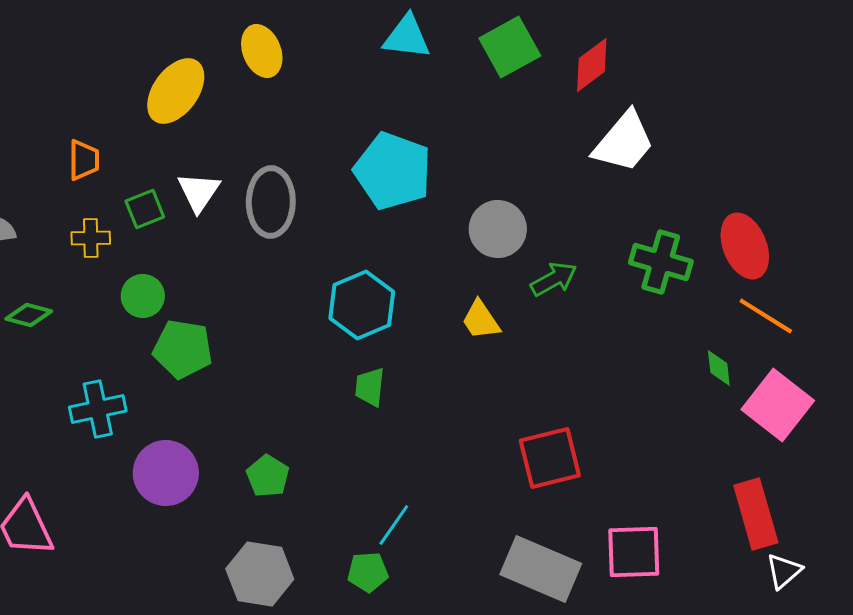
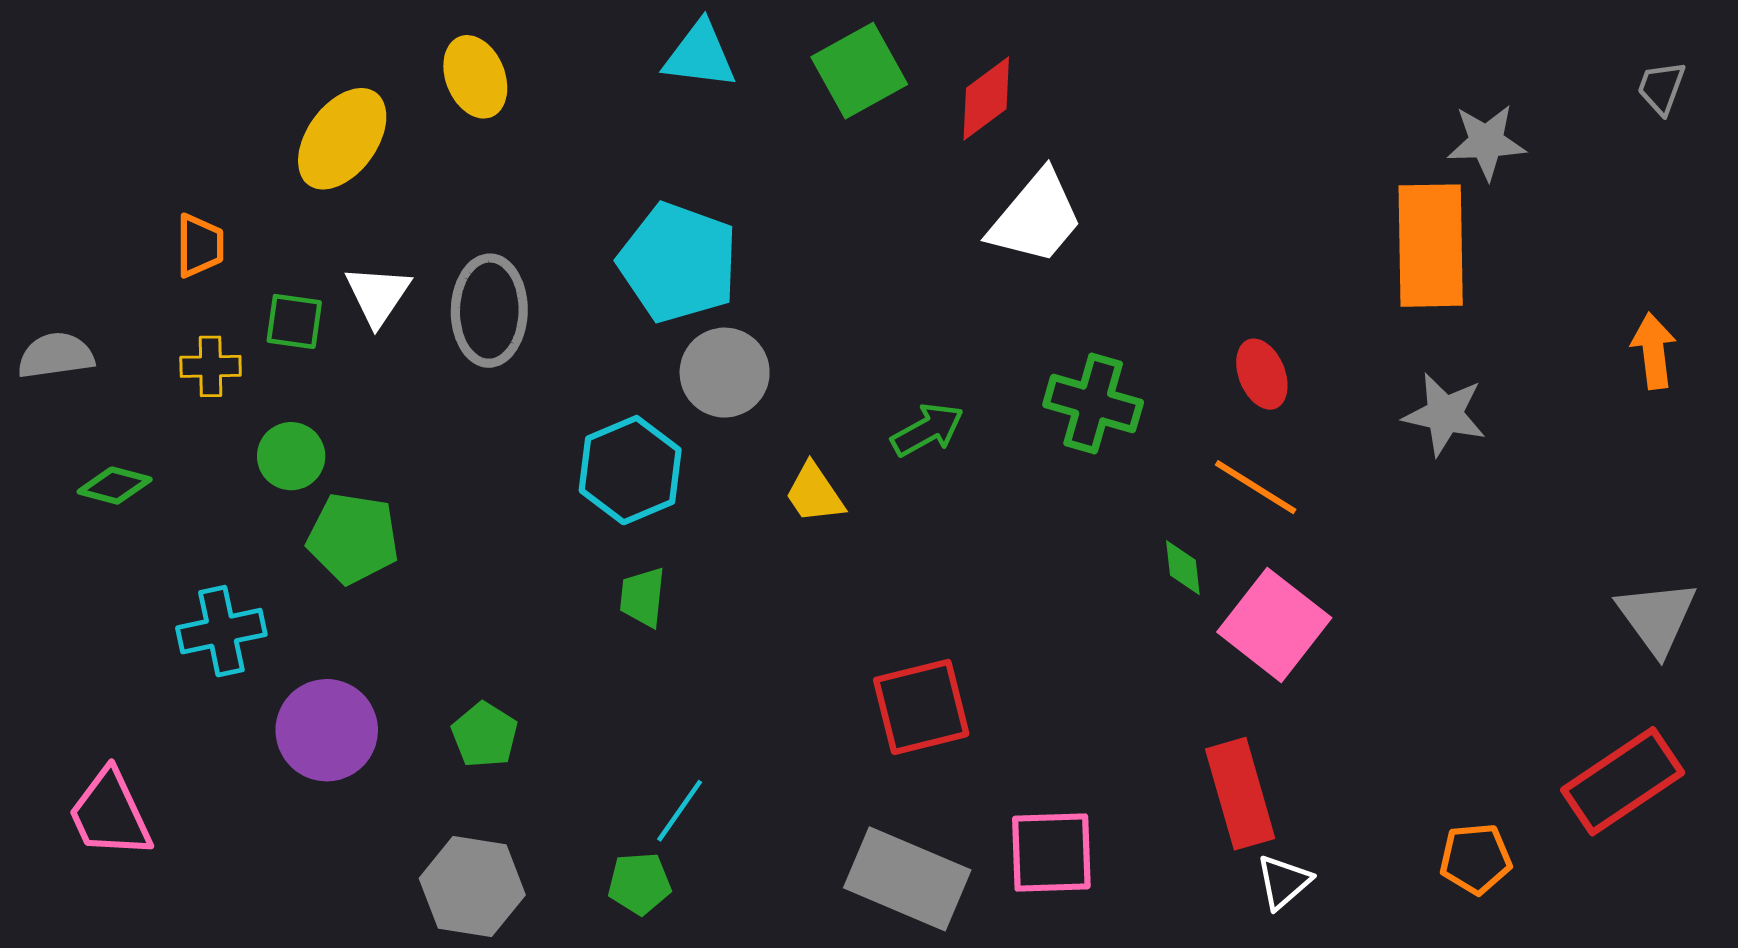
green square: (145, 209) -> (294, 321), turned 30
gray circle: (498, 229) -> (725, 373), moved
red ellipse: (745, 246) -> (1262, 374), moved, size x0.7

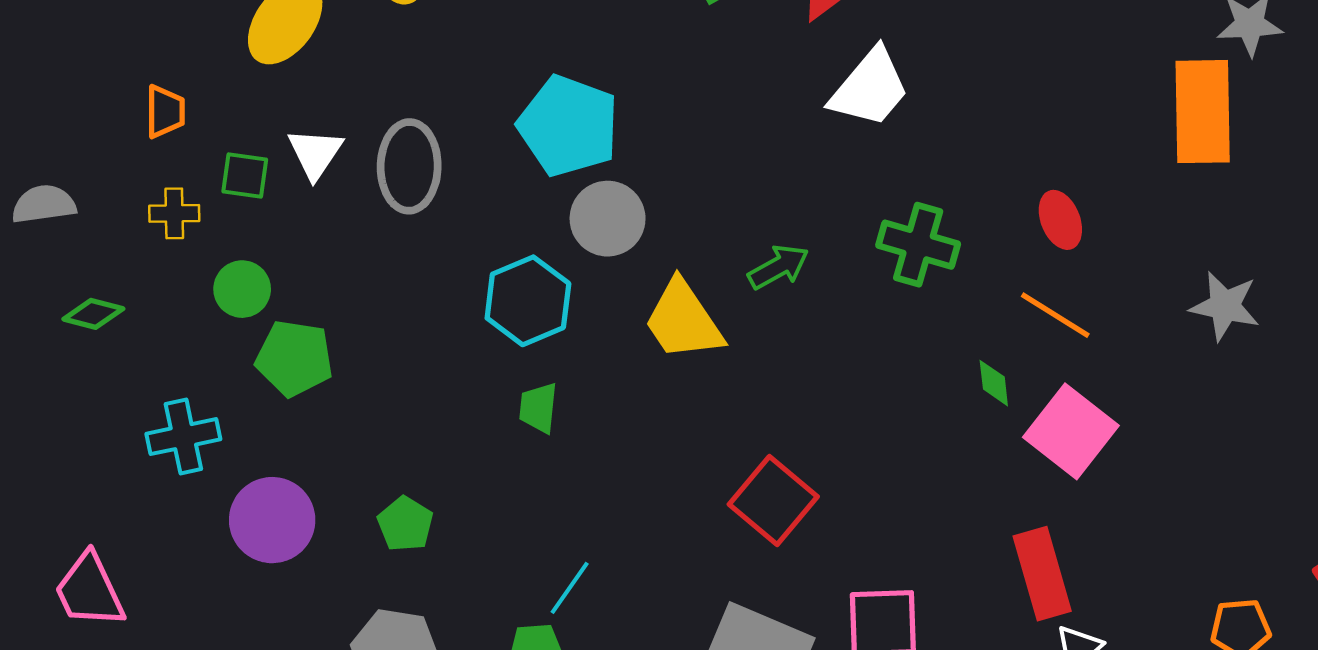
gray star: (1445, 414) -> (1225, 306), moved
yellow trapezoid: (814, 493) -> (683, 320), size x1.6
red square: (921, 707) -> (773, 500), turned -36

